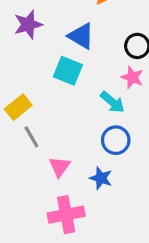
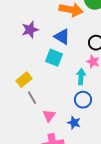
cyan arrow: (112, 102) -> (81, 77), turned -126

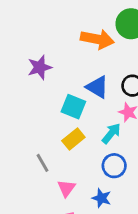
blue triangle: (62, 37) -> (97, 87), moved
cyan arrow: (81, 77) -> (111, 133), turned 35
yellow rectangle: (24, 80) -> (73, 139), moved

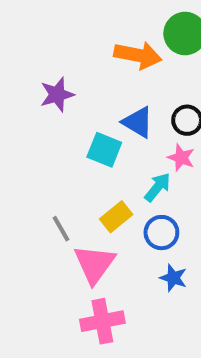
yellow rectangle: (73, 139) -> (116, 217), moved
pink triangle: (66, 188) -> (94, 264), size x1.6
blue star: (101, 198) -> (173, 278), moved

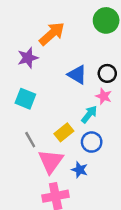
orange arrow: (138, 55) -> (52, 34), moved, turned -52
cyan square: (104, 150) -> (25, 99), moved
blue star: (173, 278) -> (80, 170), moved

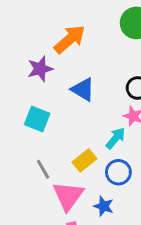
blue triangle: (77, 75) -> (83, 89), moved

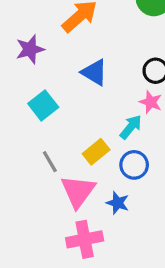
purple star: (40, 69) -> (30, 49), moved
cyan square: (37, 119) -> (43, 105), turned 30

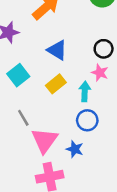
cyan arrow: (131, 127) -> (85, 91), turned -36
yellow rectangle: (96, 152) -> (56, 84), moved

